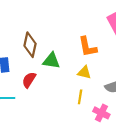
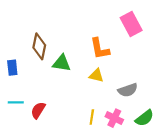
red semicircle: (29, 80) -> (38, 110), moved
yellow line: (80, 97) -> (92, 117), moved

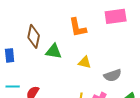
pink rectangle: (131, 24) -> (116, 16), turned -70
orange L-shape: (100, 49) -> (78, 27), moved

